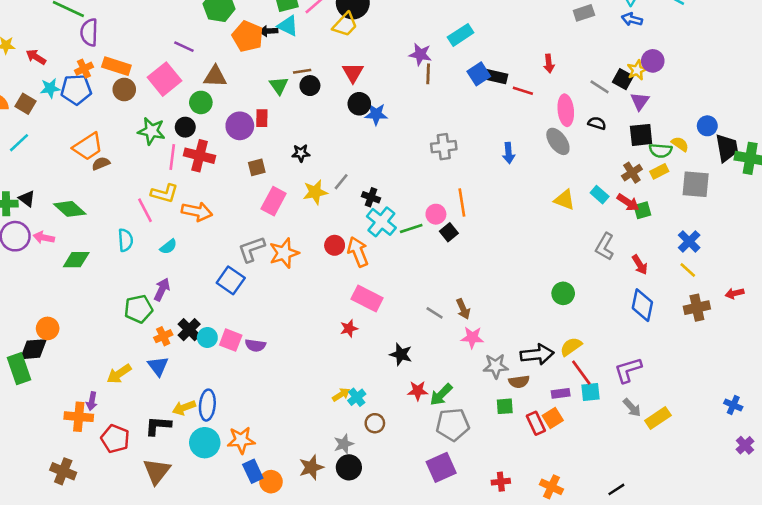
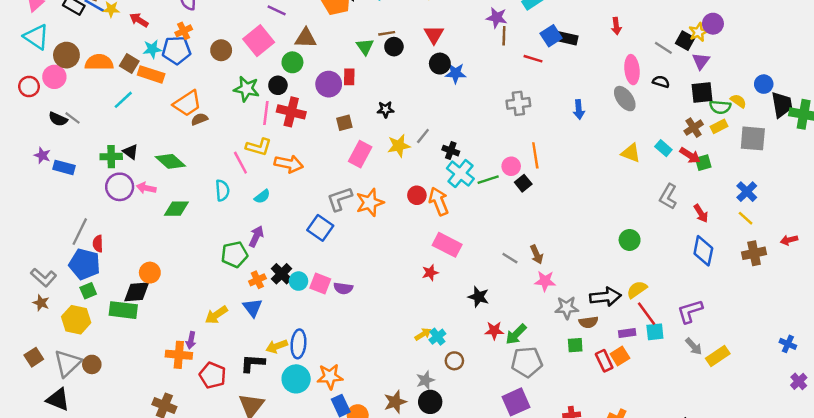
orange rectangle: (116, 66) -> (151, 74), moved
red line: (523, 91) -> (533, 59), moved
green rectangle: (19, 369) -> (123, 310), turned -64

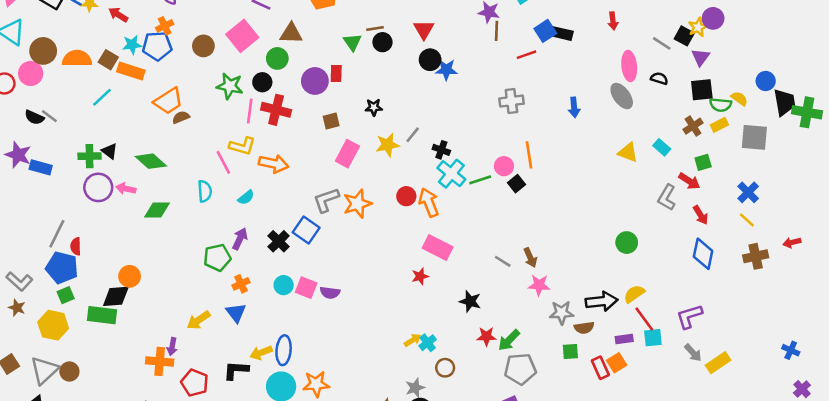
red line: (533, 59) -> (526, 55), turned -36
purple star: (42, 155) -> (18, 155), size x1.5
red arrow: (690, 155) -> (689, 181), moved
black cross: (282, 274) -> (279, 241), moved

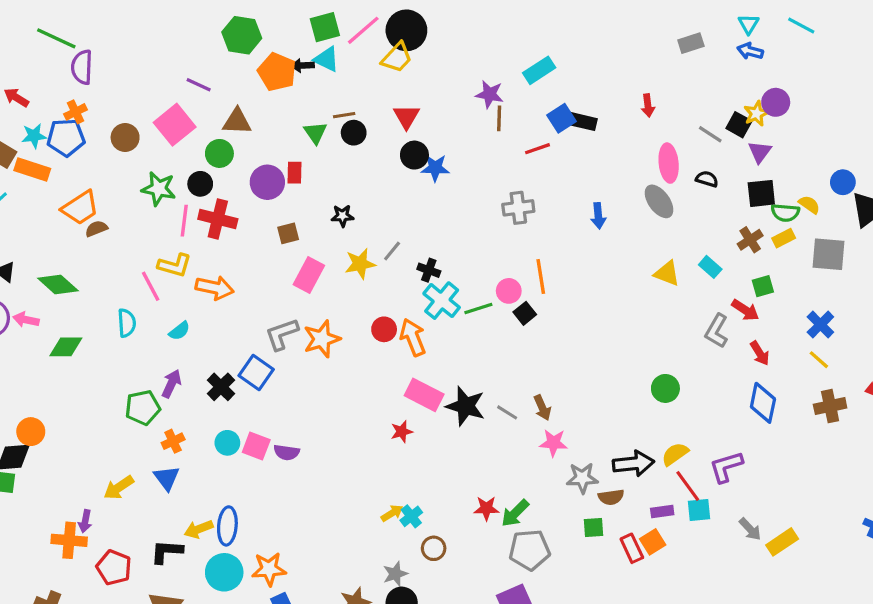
black star: (470, 301) -> (466, 406), moved, size x1.4
purple L-shape: (689, 316) -> (726, 467), moved

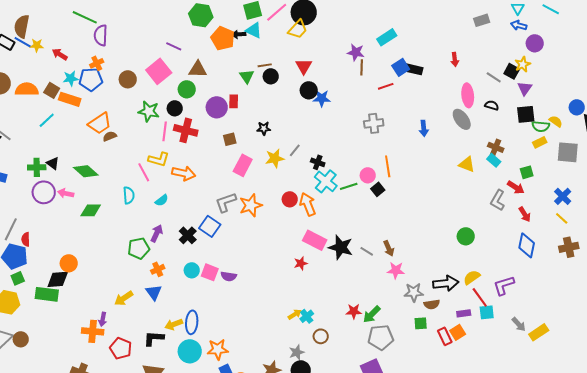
purple circle: (776, 102) -> (535, 43), moved
brown cross: (750, 240) -> (496, 147), moved, turned -35

